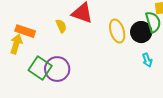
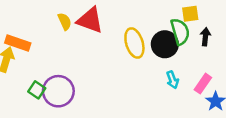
yellow semicircle: (61, 26) -> (65, 21), moved
green square: (40, 68) -> (37, 90), size x0.6

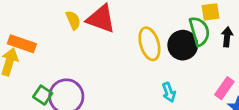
cyan arrow: (172, 80) -> (169, 92), moved

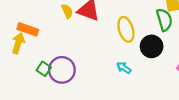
black circle: (183, 45) -> (152, 46), moved
cyan arrow: (169, 92) -> (124, 68), moved, turned 144

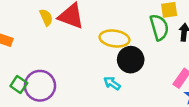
yellow ellipse: (126, 29) -> (115, 39), turned -65
black circle: (152, 46) -> (131, 60), moved

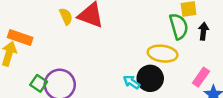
yellow ellipse: (115, 39) -> (163, 54), moved
black circle: (131, 60) -> (150, 78), moved

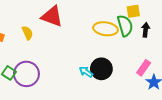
yellow semicircle: (66, 16) -> (27, 33), moved
yellow ellipse: (163, 54) -> (106, 29), moved

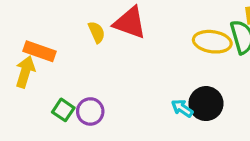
yellow semicircle: (27, 33) -> (97, 32), moved
purple circle: (26, 74) -> (90, 111), size x0.7

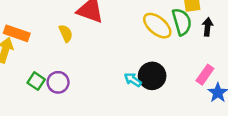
yellow semicircle: (97, 32) -> (66, 33), moved
yellow ellipse: (212, 42) -> (157, 26), turned 32

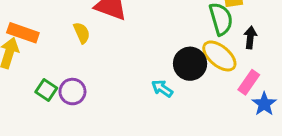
yellow ellipse: (157, 26) -> (219, 56), moved
black arrow: (208, 27) -> (250, 37), moved
black circle: (152, 76) -> (190, 64), moved

